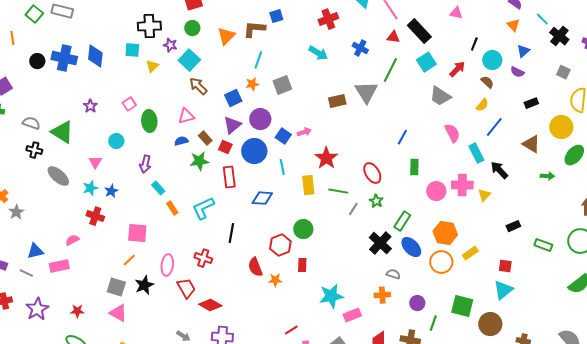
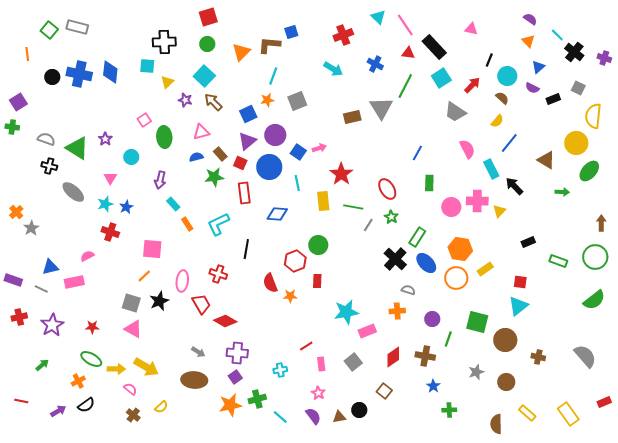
purple star: (170, 45) -> (185, 100), moved
black rectangle: (531, 103) -> (553, 99), moved
purple star: (90, 106) -> (105, 139), moved

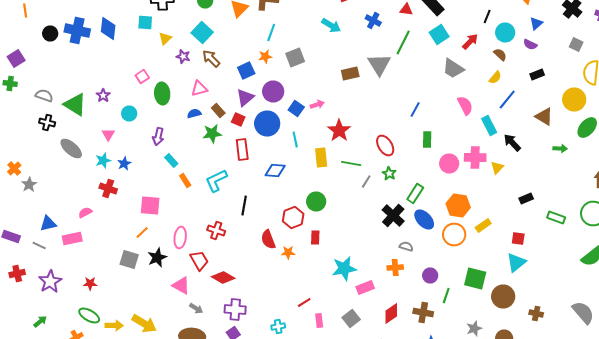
black rectangle: (553, 99) -> (537, 74), moved
pink triangle: (133, 329) -> (181, 286), moved

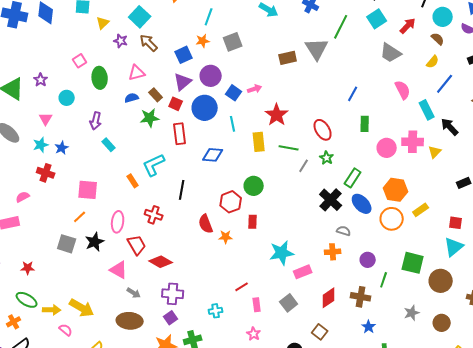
orange rectangle: (185, 180) -> (133, 181), moved

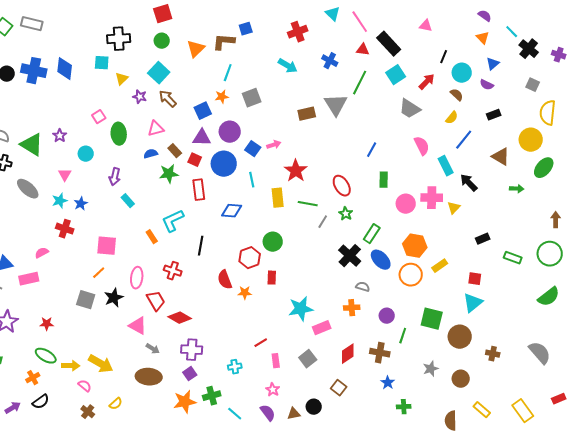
purple triangle: (183, 82) -> (202, 138), turned 42

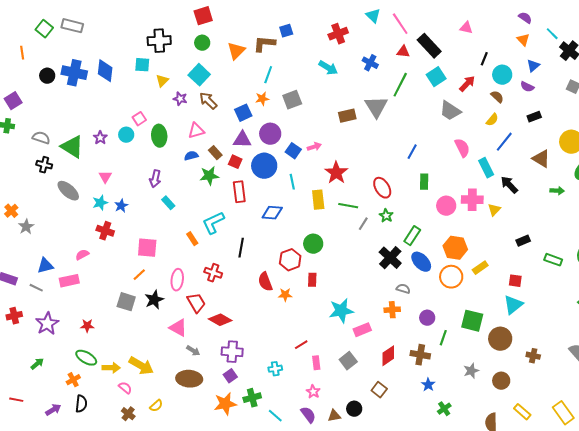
cyan circle: (86, 154) -> (126, 135), moved
black semicircle: (41, 402) -> (81, 404), turned -48
green cross: (404, 407) -> (444, 409), turned -32

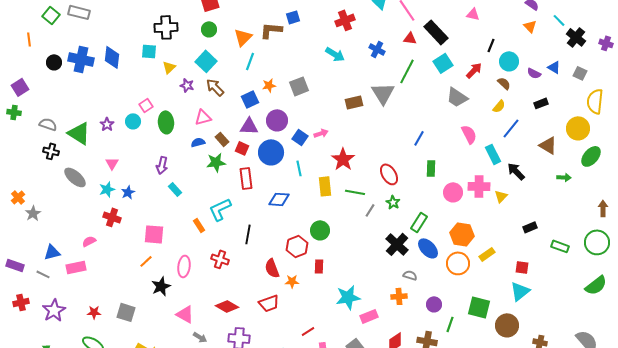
blue triangle: (533, 66) -> (554, 67), moved, turned -48
cyan line: (268, 75) -> (250, 61), moved
gray square: (126, 302) -> (126, 312), moved
red trapezoid: (196, 303) -> (269, 303), moved, turned 100

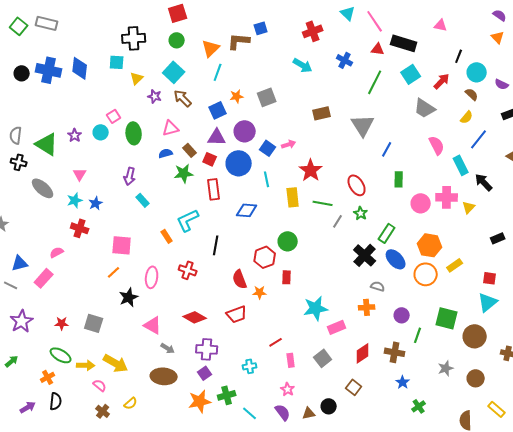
black rectangle: (436, 32) -> (404, 43), turned -30
gray triangle: (383, 93) -> (363, 125), moved
gray semicircle: (48, 124) -> (16, 135), turned -102
pink rectangle: (76, 267) -> (44, 278), turned -36

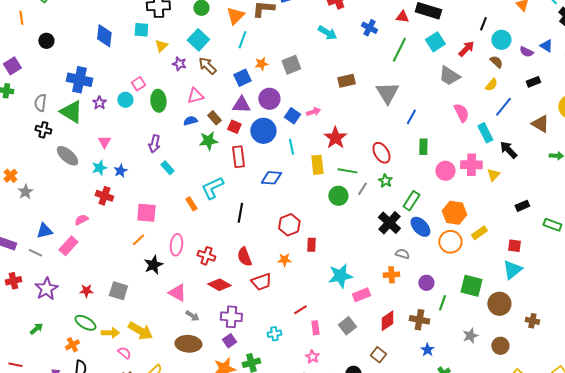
blue cross: (49, 70) -> (79, 80), moved
green circle: (288, 241) -> (338, 196), moved
red cross: (188, 270) -> (206, 256), moved
red semicircle: (240, 279) -> (244, 257), moved

